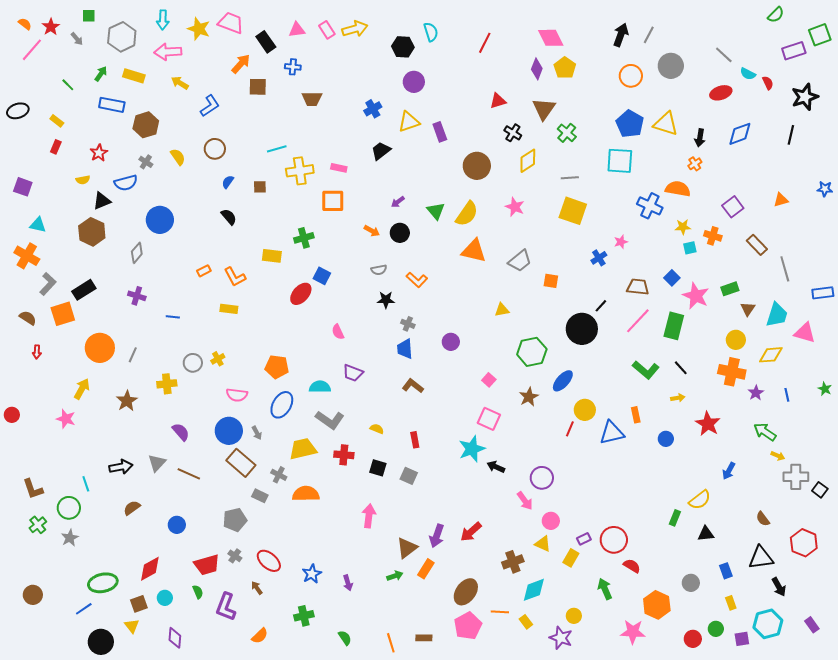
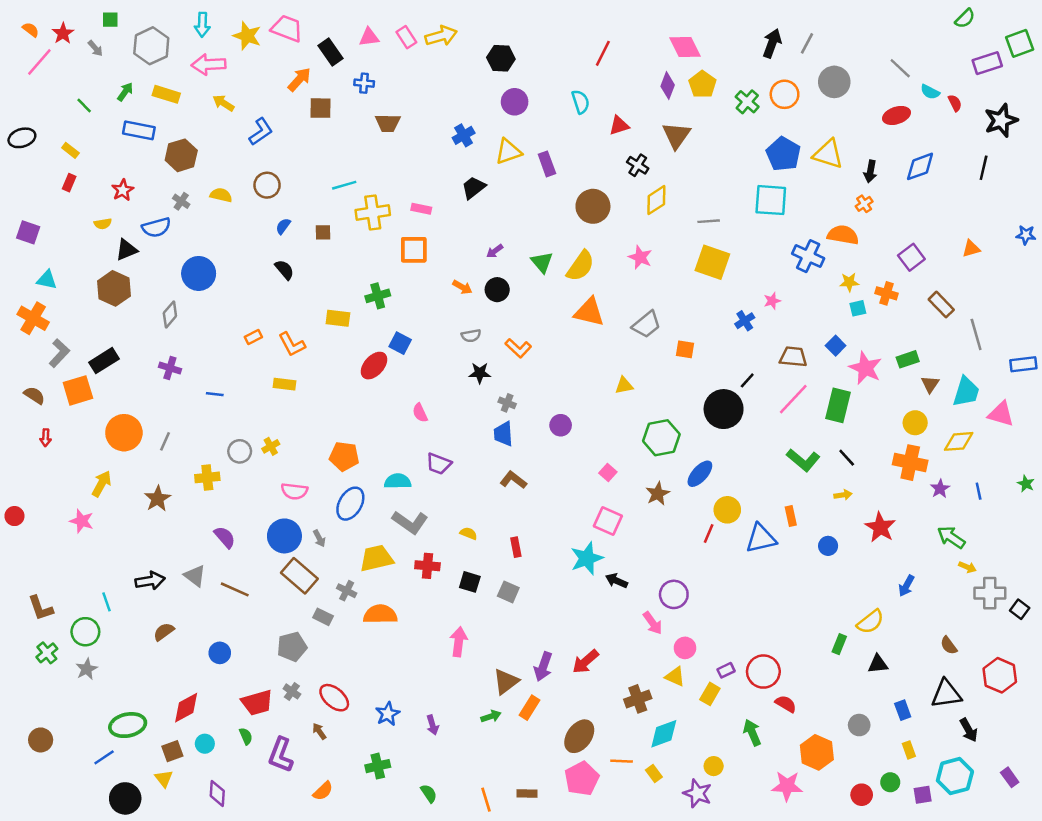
cyan semicircle: (431, 32) -> (581, 102), moved
green cross: (567, 133) -> (747, 102), moved
yellow semicircle: (178, 157) -> (221, 195), turned -42
gray triangle: (157, 463) -> (195, 576), turned -36

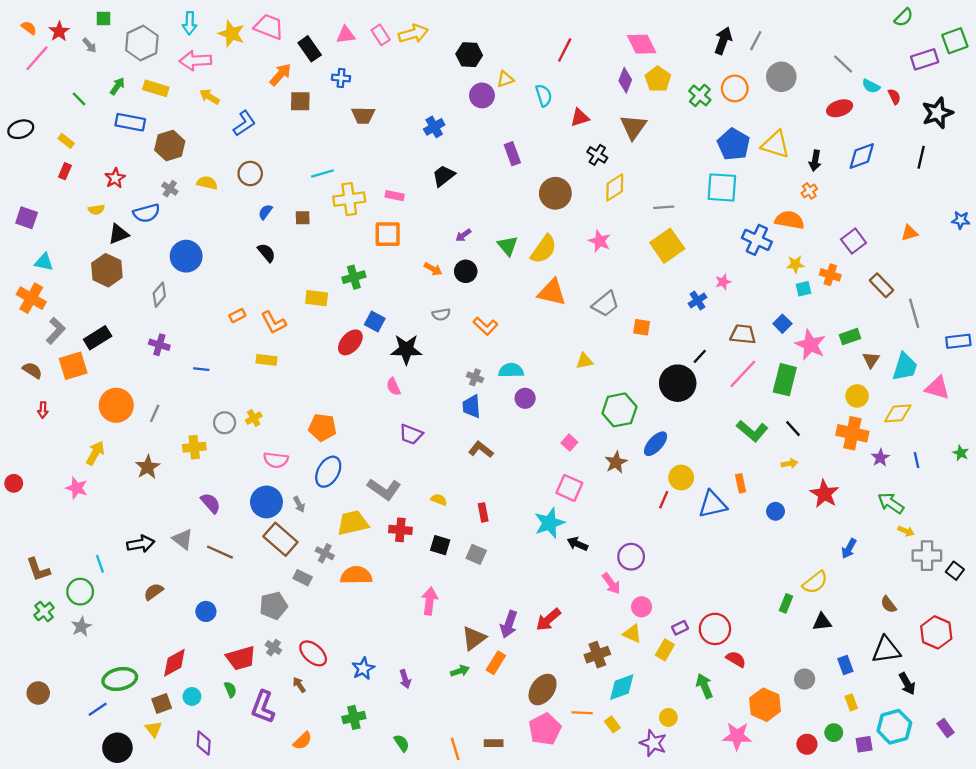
yellow triangle: (508, 152) -> (505, 79), moved, size x0.7
yellow square: (712, 262) -> (667, 246), turned 36
black star: (480, 373) -> (406, 349), moved, size x1.5
cyan semicircle: (398, 481) -> (511, 370), moved

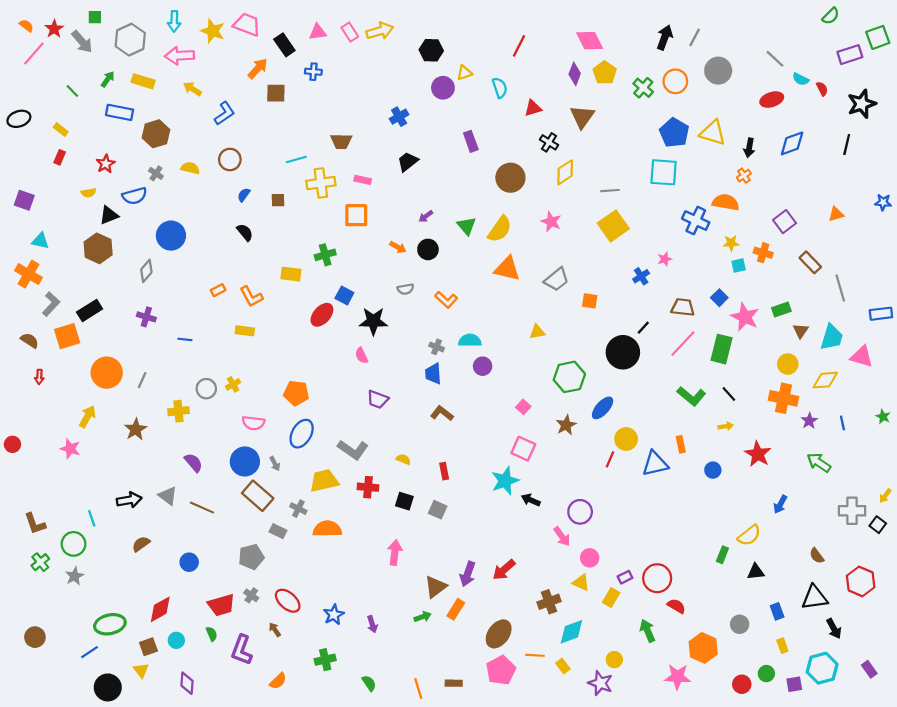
gray arrow: (89, 45) -> (82, 42), size x1.6
brown trapezoid: (363, 115) -> (341, 141), moved
yellow arrow: (906, 531) -> (885, 496), moved, turned 104

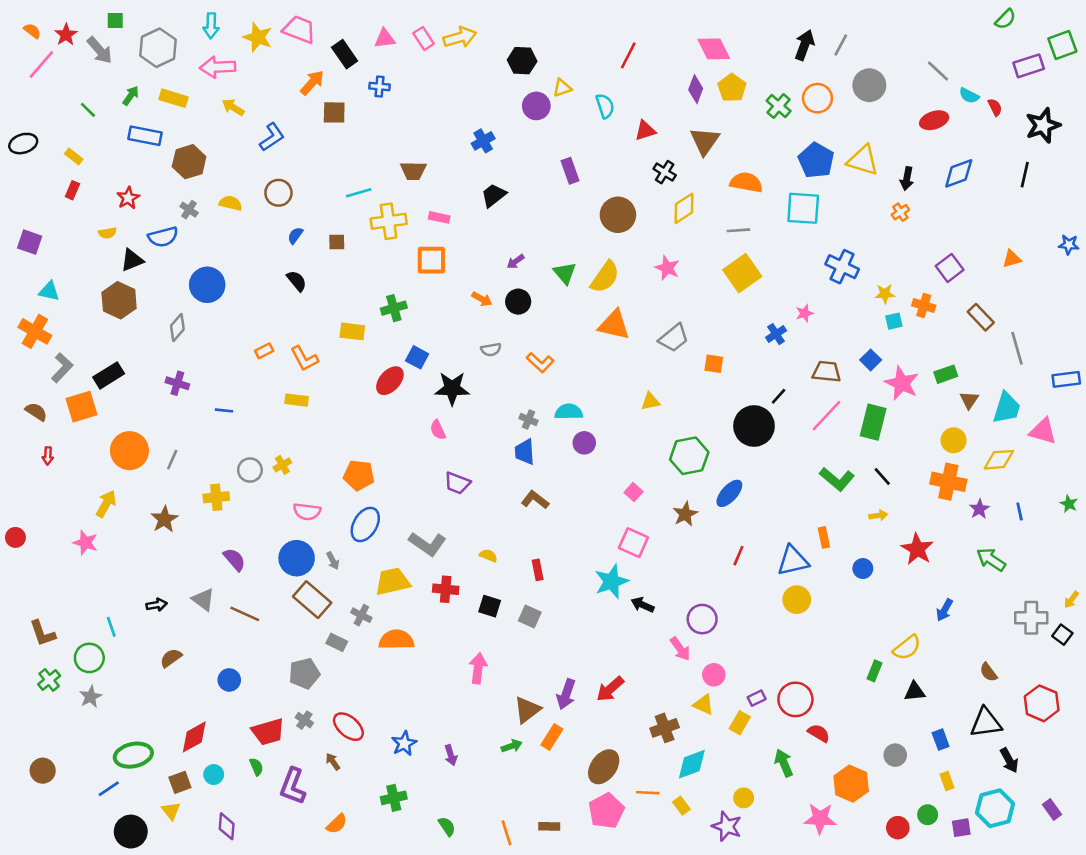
orange semicircle: (726, 202) -> (746, 182), moved
yellow circle: (626, 439) -> (797, 600), moved
black arrow: (129, 500) -> (157, 605), size x0.7

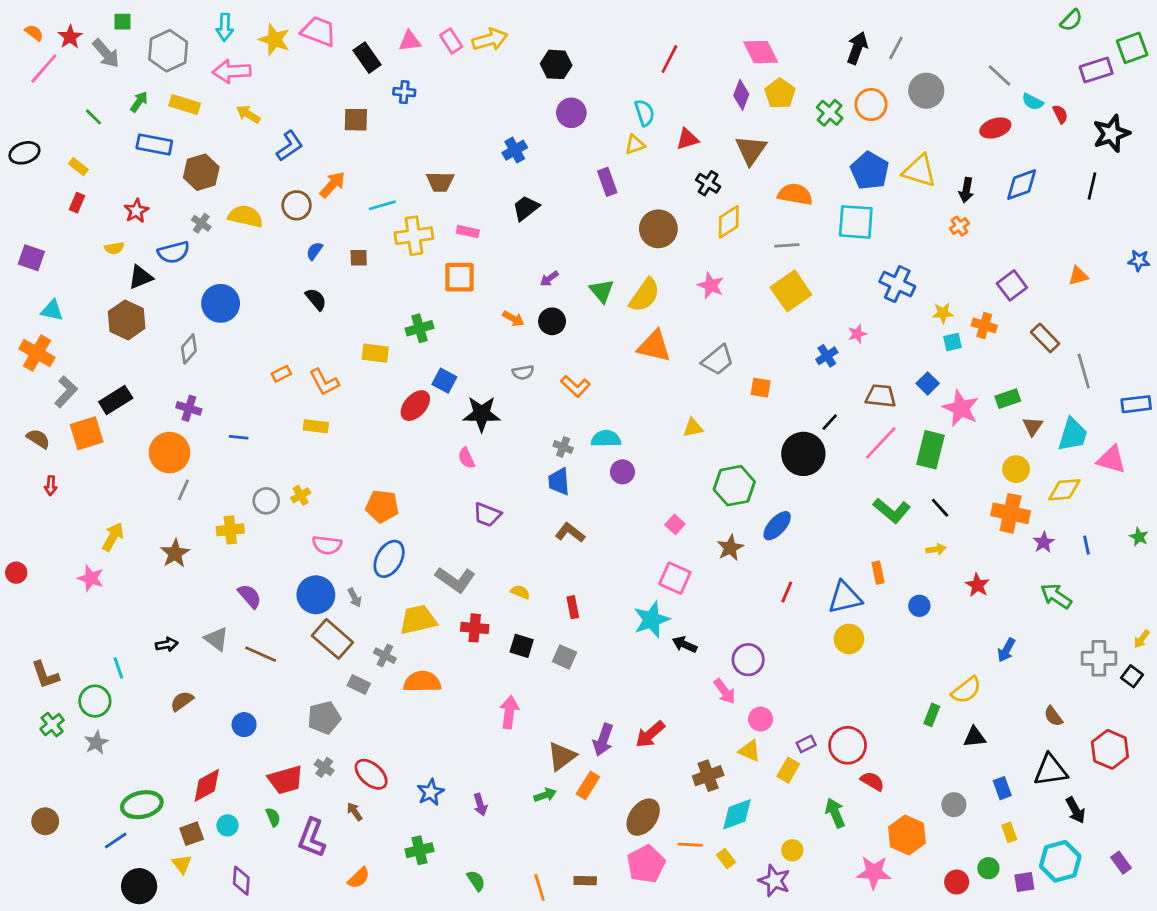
orange arrow: (312, 83) -> (332, 185), moved
yellow triangle: (562, 88) -> (635, 145), moved
yellow semicircle: (231, 203) -> (245, 216), size x1.4
orange circle: (129, 451) -> (169, 453), moved
red star: (917, 549) -> (977, 585), size x0.7

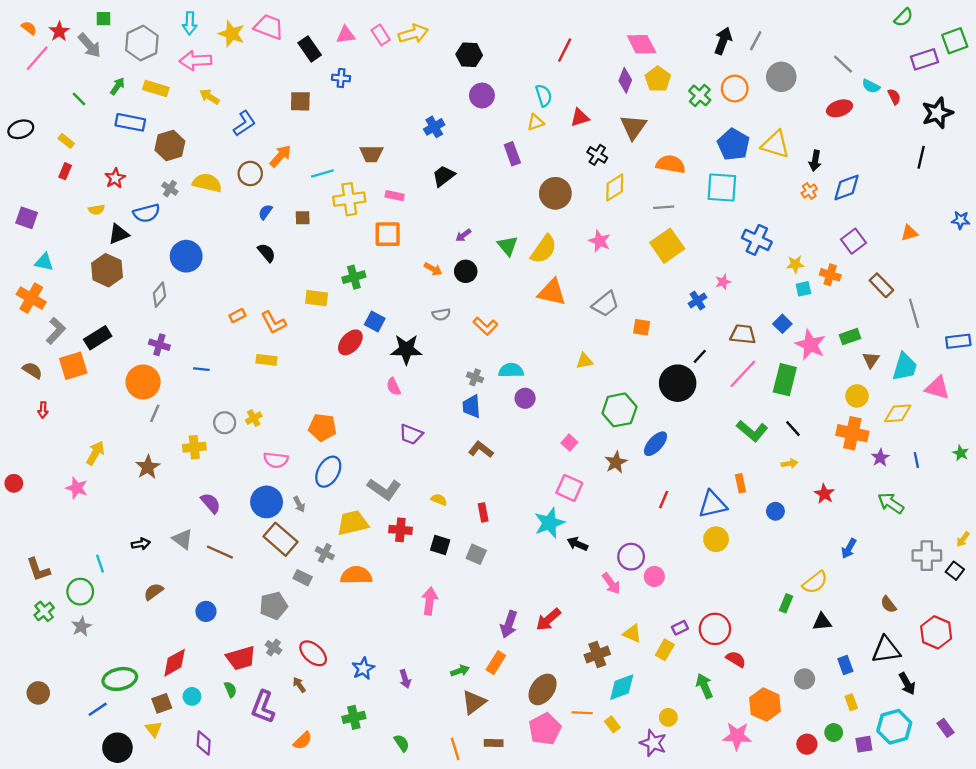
blue diamond: (1022, 185) -> (846, 187), moved
pink circle: (761, 719) -> (654, 576), moved
brown triangle: (562, 756) -> (474, 702), moved

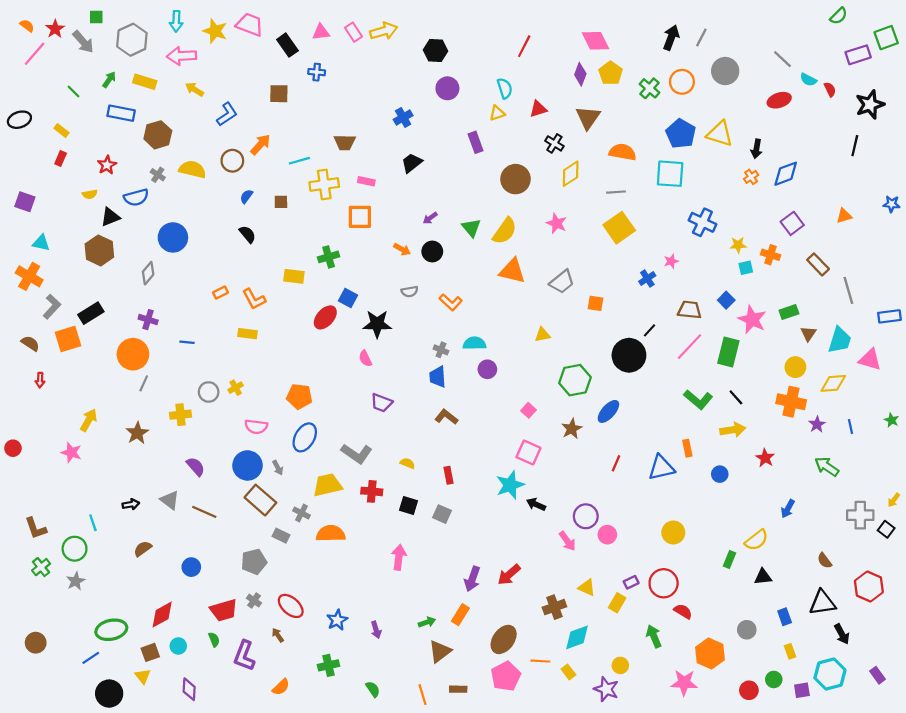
yellow arrow: (789, 464) -> (733, 430), size x1.6
yellow circle: (716, 539) -> (673, 532), moved

